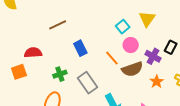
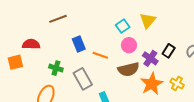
orange line: (112, 58) -> (100, 55), moved, turned -35
green cross: (60, 74) -> (56, 68), turned 32
orange star: (157, 82) -> (152, 84), size x1.6

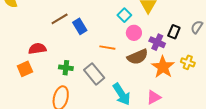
blue rectangle: (79, 44) -> (80, 26), moved

